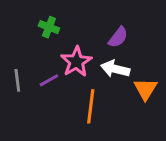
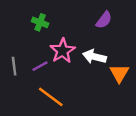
purple semicircle: (118, 37) -> (104, 20), moved
orange line: (91, 106) -> (51, 97), moved, turned -60

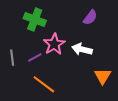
green cross: (40, 22) -> (35, 19), size x1.5
orange triangle: (119, 73) -> (103, 76), moved

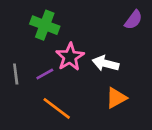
purple semicircle: (90, 17) -> (133, 20), moved
orange triangle: (103, 76) -> (116, 98), moved, turned 30

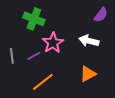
white arrow: (106, 63) -> (89, 41), moved
orange line: (57, 108) -> (43, 82), turned -75

